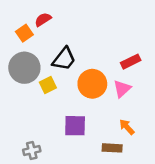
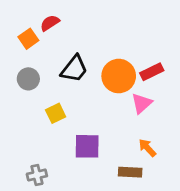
gray circle: (24, 68) -> (28, 79), size x0.6
orange circle: (92, 84) -> (119, 76), moved
yellow square: (48, 85) -> (56, 113), moved

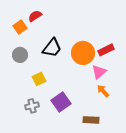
purple square: (87, 146) -> (61, 102), turned -36
orange arrow: (147, 148) -> (103, 91), moved
gray cross: (37, 175) -> (32, 106), moved

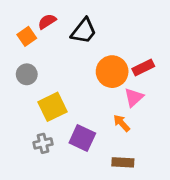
black trapezoid: (52, 48) -> (84, 31), moved
yellow square: (39, 79) -> (52, 107), size x1.5
orange arrow: (103, 91) -> (122, 123), moved
purple square: (61, 102) -> (82, 138), turned -30

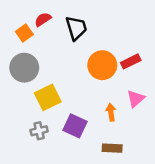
black trapezoid: (84, 31) -> (76, 28), turned -55
gray circle: (27, 74) -> (24, 68), size x1.5
pink triangle: (134, 97) -> (136, 99), moved
orange arrow: (122, 123) -> (111, 112), turned 35

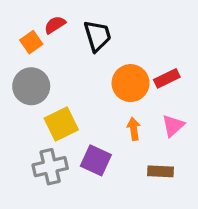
orange arrow: (111, 112) -> (134, 129), moved
gray cross: (39, 131) -> (50, 167), size x1.5
brown rectangle: (112, 148) -> (160, 171), moved

